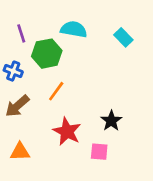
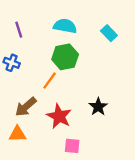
green hexagon: (47, 54) -> (65, 57), moved
brown arrow: (17, 106) -> (26, 107), moved
pink square: (99, 152) -> (72, 146), moved

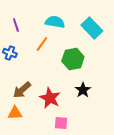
cyan rectangle: (109, 33) -> (92, 28), size x1.5
green hexagon: (65, 57) -> (73, 59), moved
orange line: (50, 81) -> (42, 44), moved

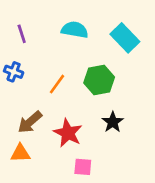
orange line: (42, 44) -> (57, 84), moved

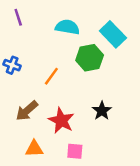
purple line: (22, 34) -> (18, 17), moved
green hexagon: (99, 80) -> (90, 58), moved
orange triangle: (20, 153) -> (34, 149), moved

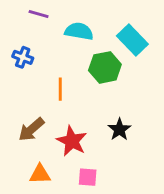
purple line: (18, 17) -> (39, 14), moved, turned -56
blue cross: (12, 65) -> (23, 57), moved
orange line: (51, 76) -> (60, 89), turned -36

